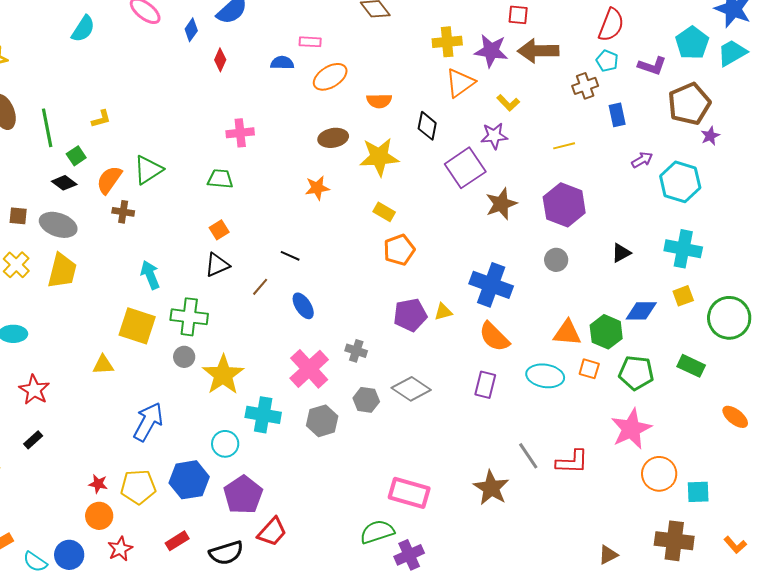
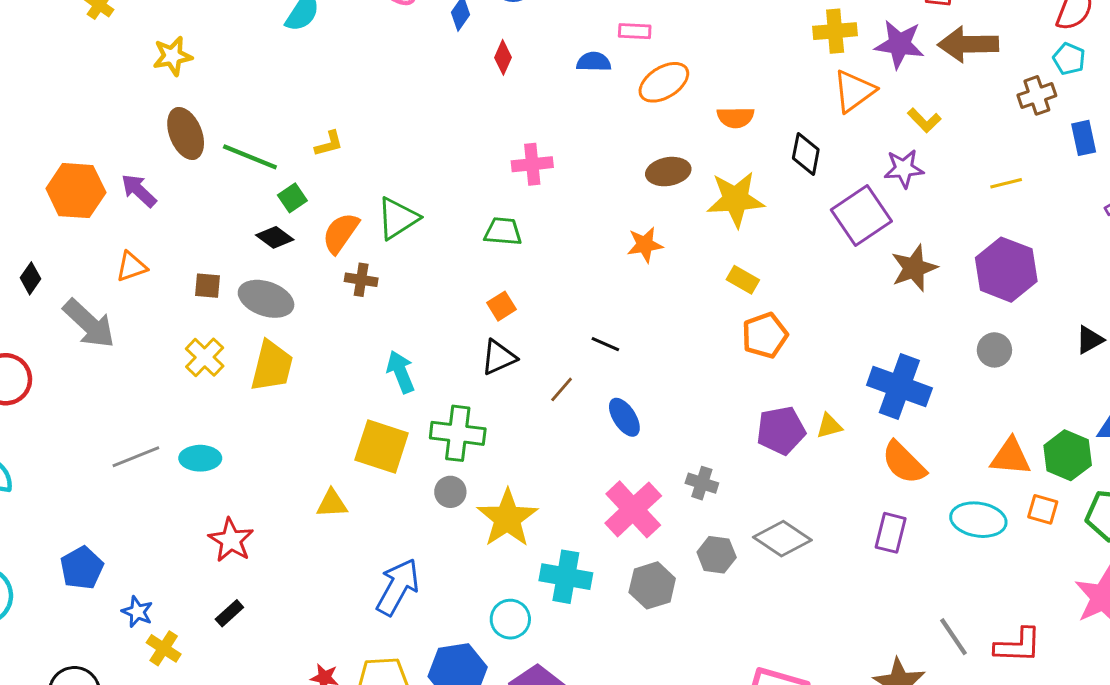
green line: (47, 128) -> (250, 157), turned -57

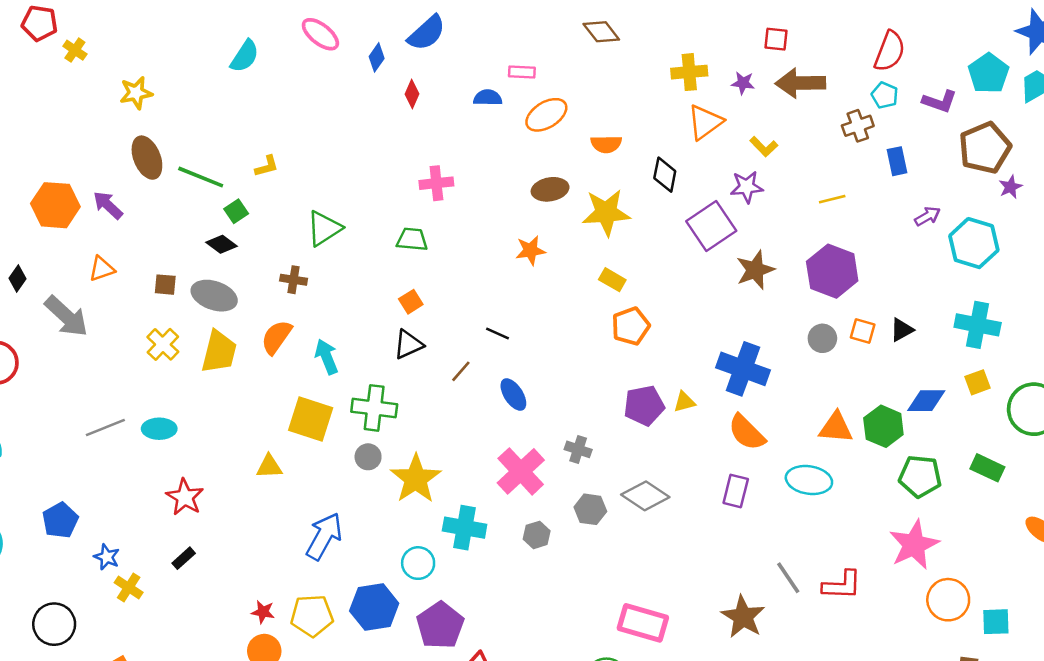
purple star: (899, 44) -> (743, 83), size x0.6
orange semicircle: (341, 233) -> (276, 337), moved
orange square: (1043, 509) -> (863, 331), moved
gray hexagon: (652, 585) -> (537, 535), size x0.7

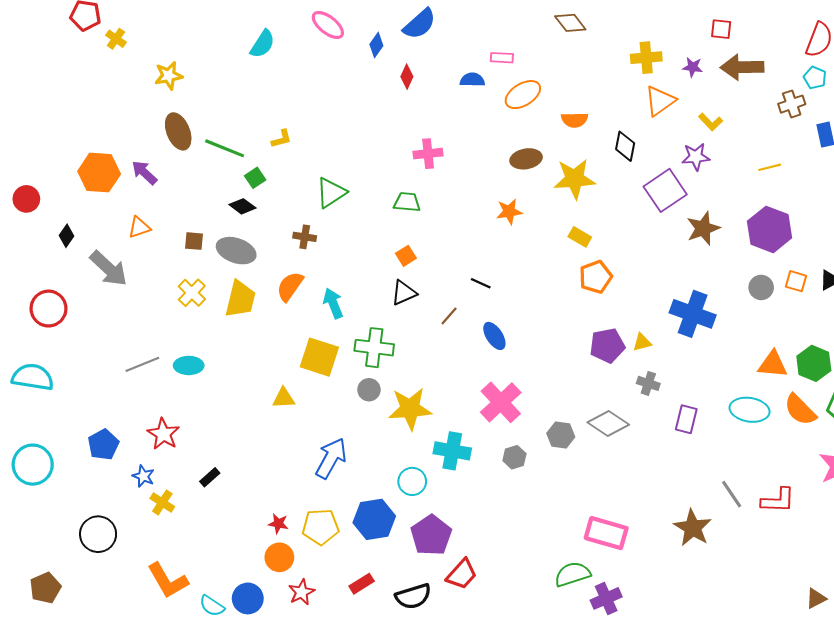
orange semicircle: (747, 432) -> (800, 410), moved
gray cross: (578, 449) -> (648, 383), moved
yellow star: (416, 479) -> (410, 409), turned 30
red star: (185, 497) -> (163, 434), moved

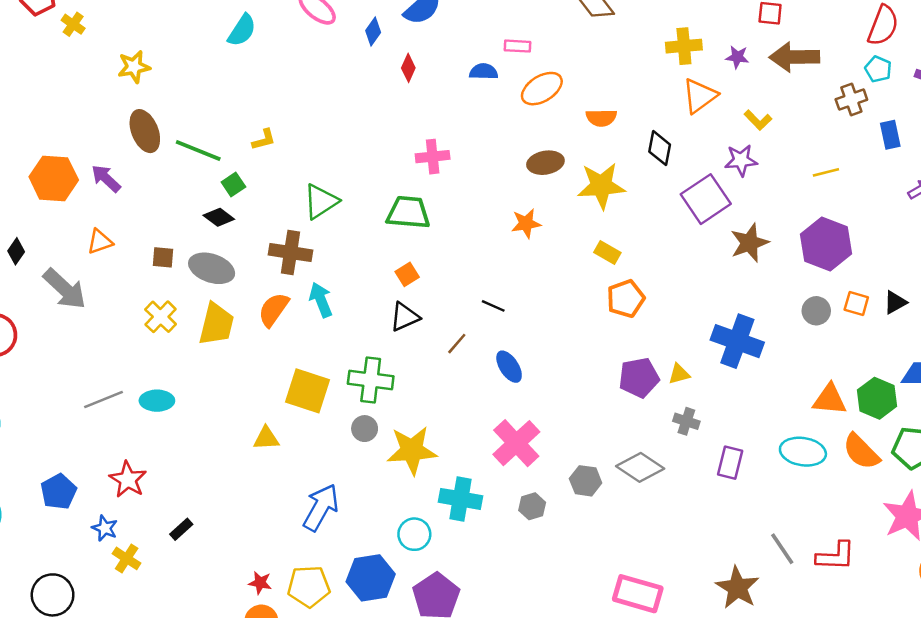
green trapezoid: (407, 202) -> (408, 212), size x1.4
brown cross: (305, 237) -> (290, 253), size x1.6
cyan arrow: (333, 303) -> (321, 300), moved

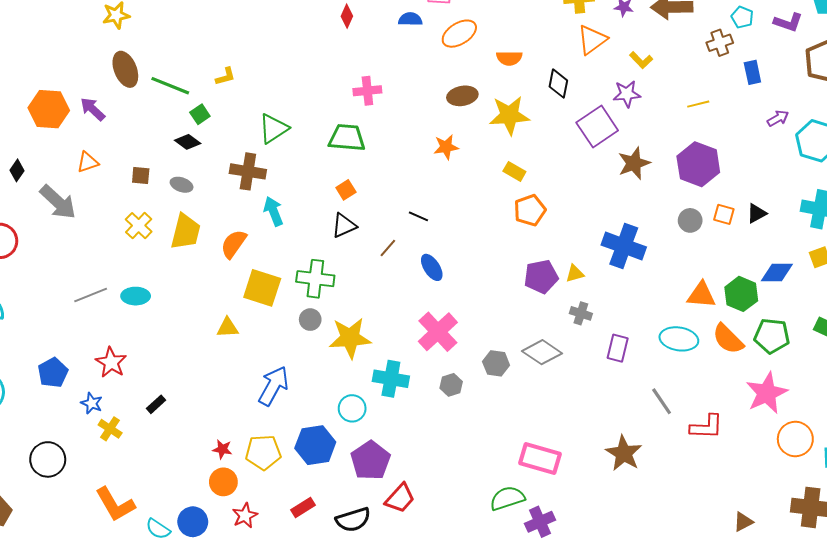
gray ellipse: (212, 268) -> (182, 185), size x0.6
orange semicircle: (274, 310) -> (234, 244), moved
gray line: (782, 549) -> (662, 401), moved

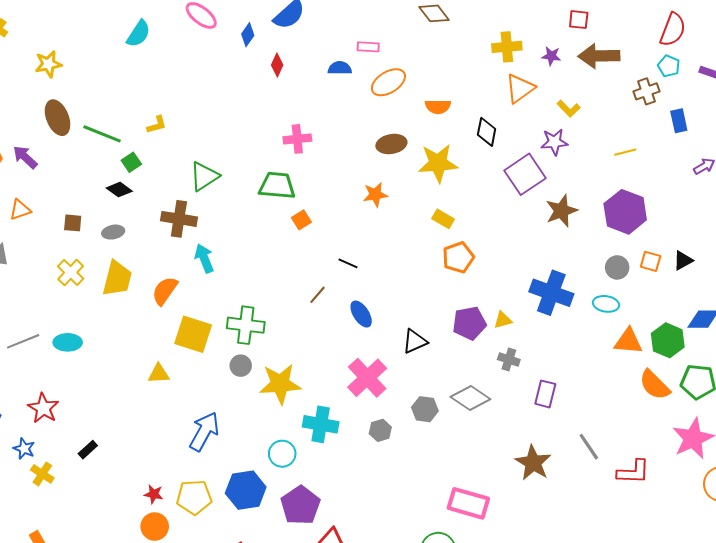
gray ellipse: (182, 185) -> (113, 232), turned -30
orange square: (346, 190) -> (301, 220), moved
black triangle: (344, 226) -> (415, 341), moved
cyan ellipse: (679, 339) -> (606, 304), moved, size x0.7
brown star: (624, 453) -> (533, 463), moved

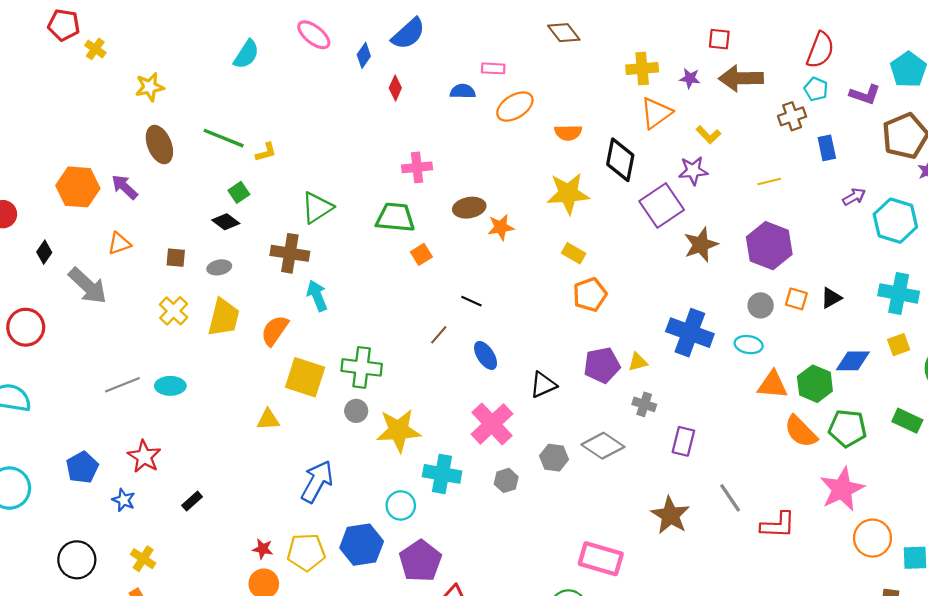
black diamond: (487, 132) -> (620, 160), size x1.4
green line: (102, 134) -> (224, 138), moved
brown ellipse: (391, 144) -> (469, 208), moved
yellow cross: (42, 474) -> (143, 559), moved

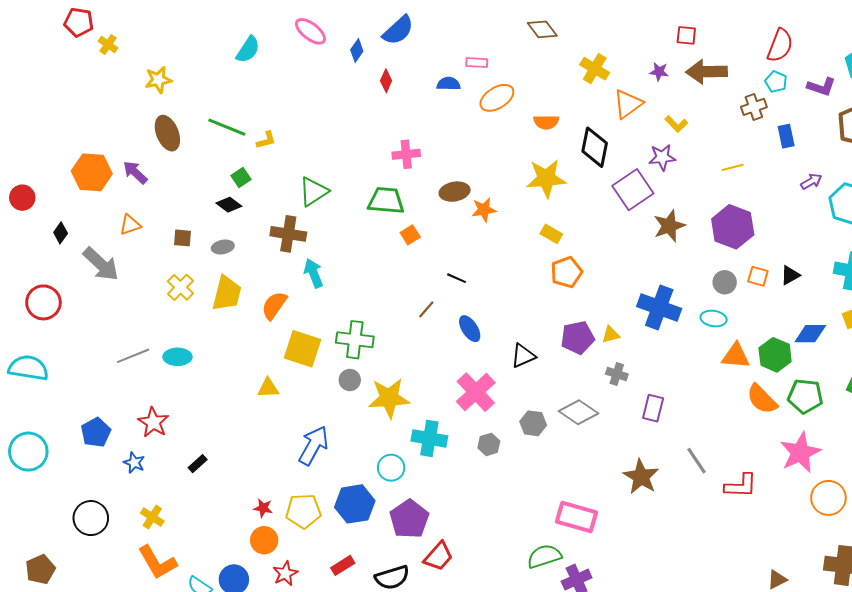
yellow cross: (642, 68) -> (595, 69), moved, turned 36

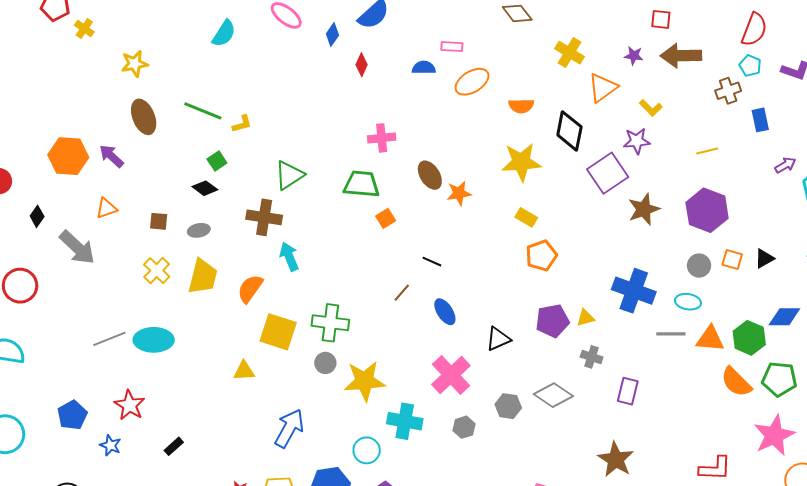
brown ellipse: (455, 192) -> (430, 175), turned 68
cyan ellipse: (177, 357) -> (154, 340), size x1.4
gray line: (696, 461) -> (671, 334), moved, turned -56

